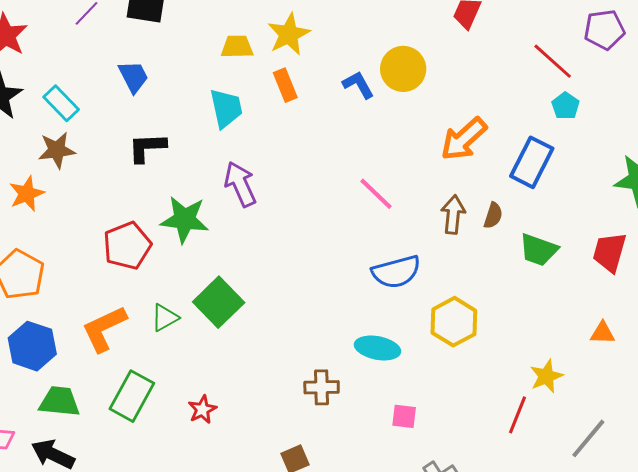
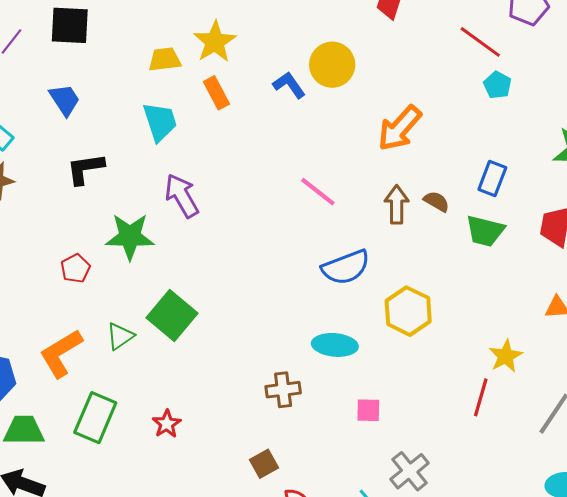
blue rectangle: (532, 162) -> (492, 178), moved, size x0.7
brown semicircle: (493, 215) -> (436, 201), turned -72
red pentagon: (127, 246) -> (75, 268), size x0.6

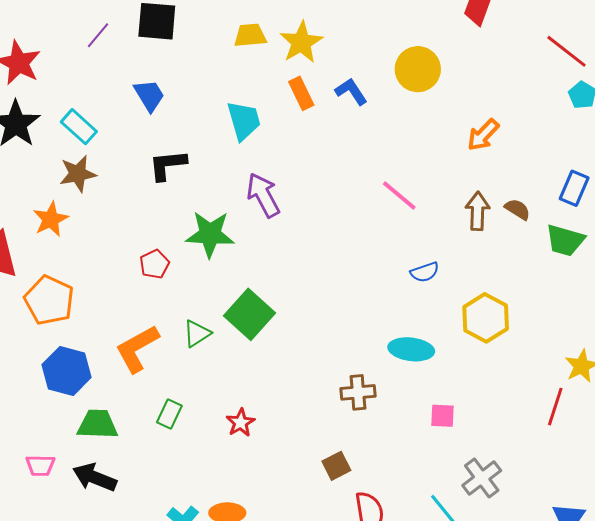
yellow trapezoid: (165, 59) -> (250, 35), moved
blue L-shape: (289, 85) -> (351, 91), moved
orange arrow: (400, 128) -> (483, 135), size x0.7
blue semicircle: (346, 267) -> (425, 272), size x0.6
green rectangle: (95, 418) -> (169, 414), size x0.6

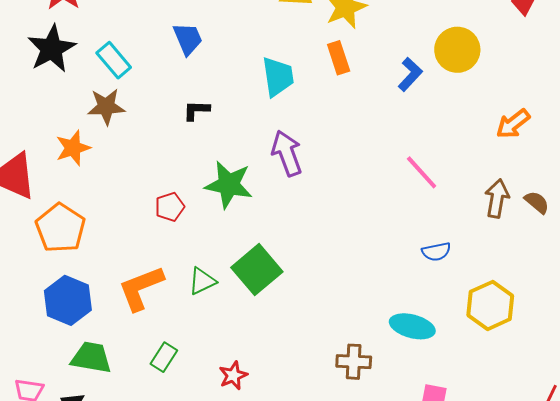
blue L-shape: (351, 91) -> (410, 74), moved, turned 68
black L-shape: (168, 165) -> (196, 110), size x0.7

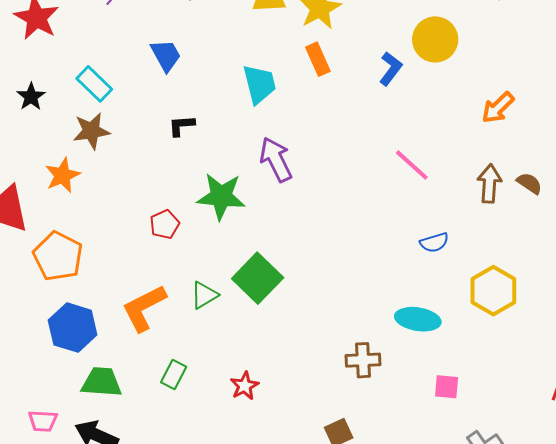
black star: (52, 49) -> (31, 97), moved, size x0.6

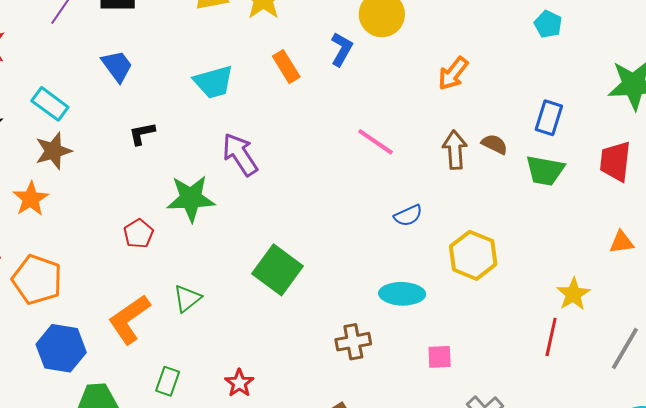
orange rectangle: (318, 59) -> (286, 67), moved
cyan trapezoid: (259, 84) -> (214, 82), turned 96
green square: (258, 278) -> (278, 270), moved

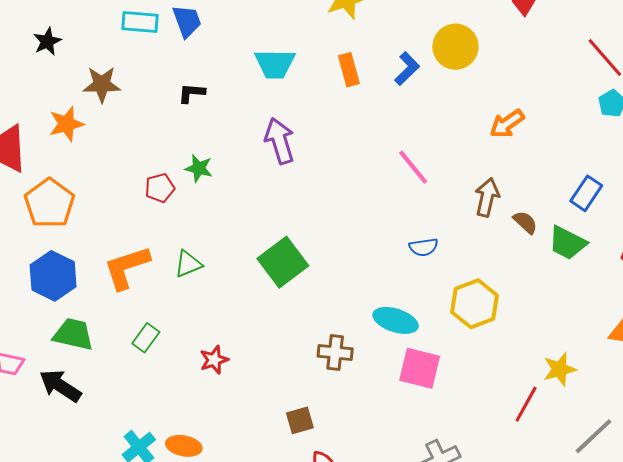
cyan rectangle: (50, 104) -> (140, 22), moved, turned -48
brown semicircle: (495, 144) -> (525, 222), moved
green star: (191, 198) -> (199, 168), moved, size x0.6
pink square: (440, 357) -> (420, 368), moved, size x1.6

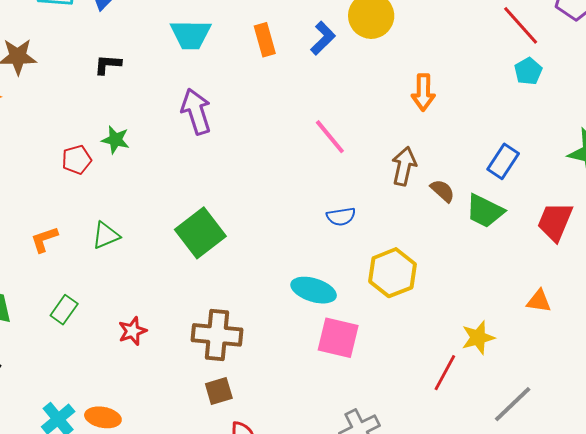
orange arrow: (507, 124) -> (423, 92), turned -54
orange L-shape: (127, 267) -> (44, 239), size x0.6
brown cross: (335, 353) -> (217, 335), moved, size x1.4

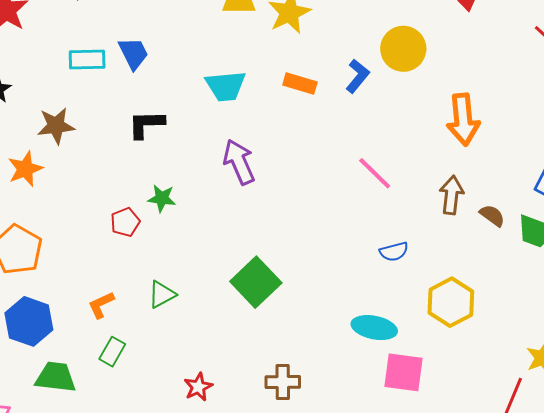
orange rectangle: (265, 40) -> (300, 84), turned -52
black L-shape: (108, 64) -> (146, 124), size x1.4
orange arrow: (423, 92) -> (463, 120), size x1.4
green rectangle: (64, 310) -> (112, 352), moved
brown cross: (217, 335) -> (283, 382), size x0.7

